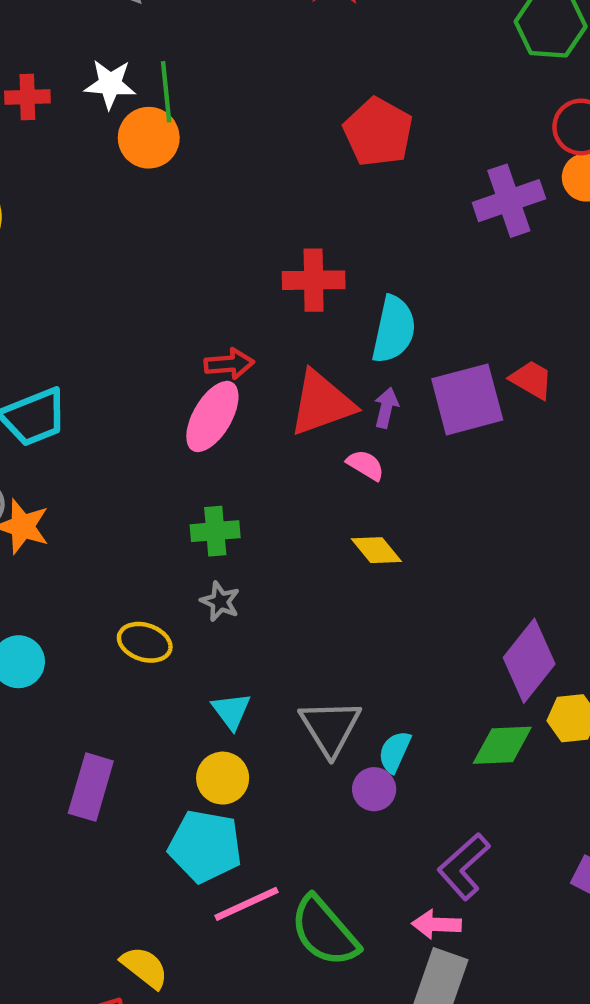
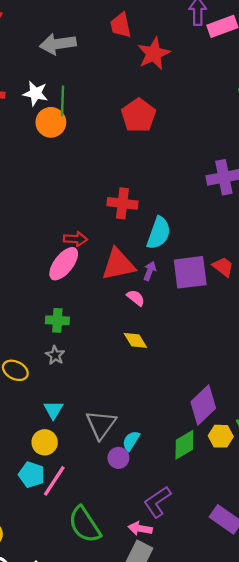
red pentagon: (378, 132) -> (139, 115), moved
green diamond: (502, 745) -> (184, 445), turned -36
cyan pentagon: (205, 846) -> (32, 475), size x0.7
pink line: (246, 904) -> (54, 481), moved, turned -40

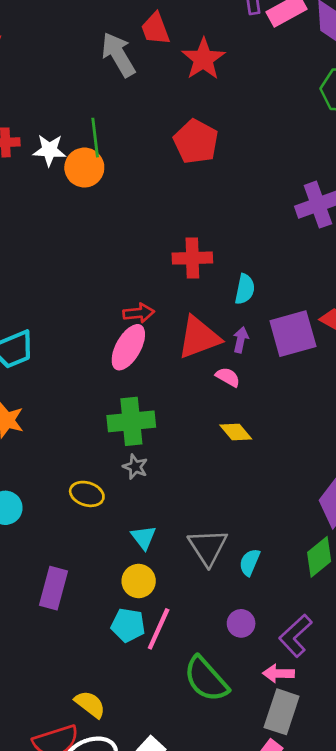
gray arrow: (58, 44) -> (118, 55), moved, turned 76
white star: (35, 93) -> (49, 150), moved
cyan semicircle: (159, 233) -> (245, 289), size x0.7
green cross: (57, 320) -> (131, 421), size x1.5
purple circle: (118, 458) -> (241, 623), moved

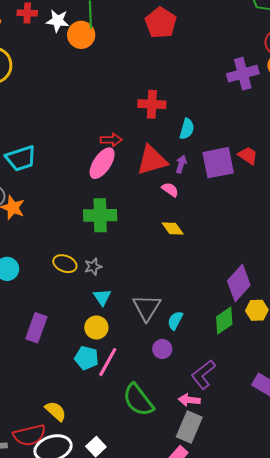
gray star: (135, 467) -> (93, 267), moved, turned 30
purple circle: (241, 623) -> (162, 349), moved

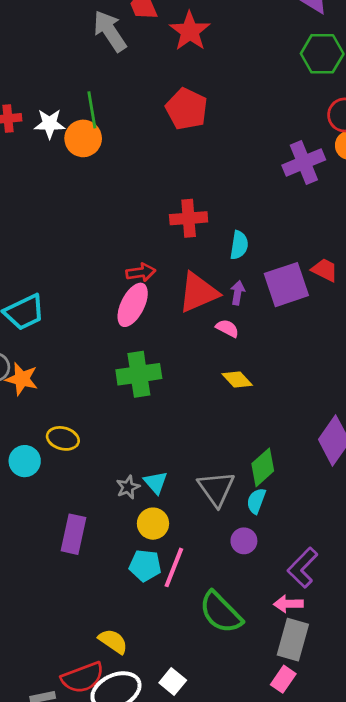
yellow ellipse: (65, 264) -> (63, 438), moved
gray star: (93, 267) -> (128, 487), moved
green diamond: (224, 321) -> (263, 467), moved

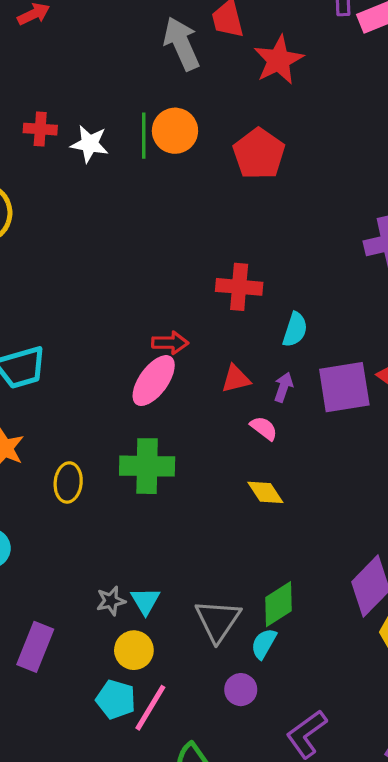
orange circle: (83, 138) -> (175, 131), moved
red triangle: (198, 293) -> (236, 379), size x0.6
yellow ellipse: (63, 438) -> (68, 482), moved, turned 72

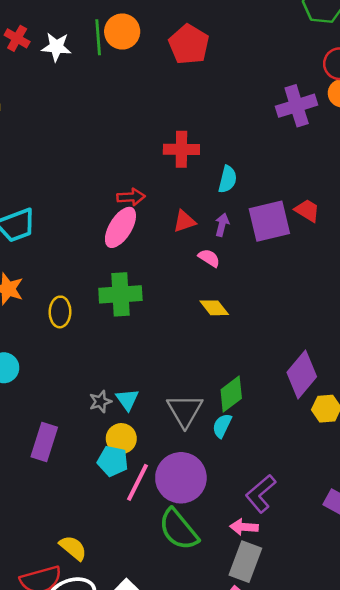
red cross: (40, 129) -> (17, 38), turned 30
purple circle: (241, 690) -> (181, 478), moved, size x2.0
cyan pentagon: (116, 699) -> (113, 461), moved

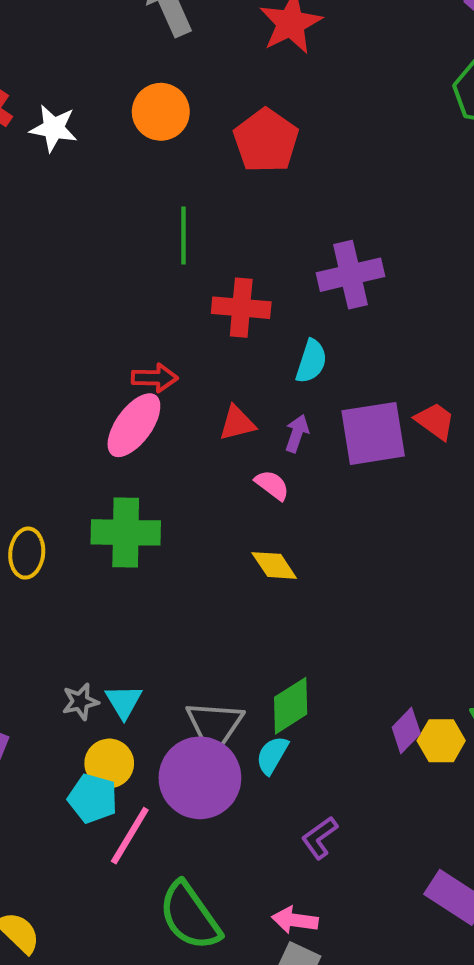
green line: (98, 37) -> (183, 236), moved
purple cross: (297, 106) -> (350, 275), moved
purple diamond: (302, 374) -> (406, 730), moved, size x0.6
purple circle: (181, 478) -> (200, 778), moved
purple L-shape: (261, 494) -> (320, 838), moved, size x0.7

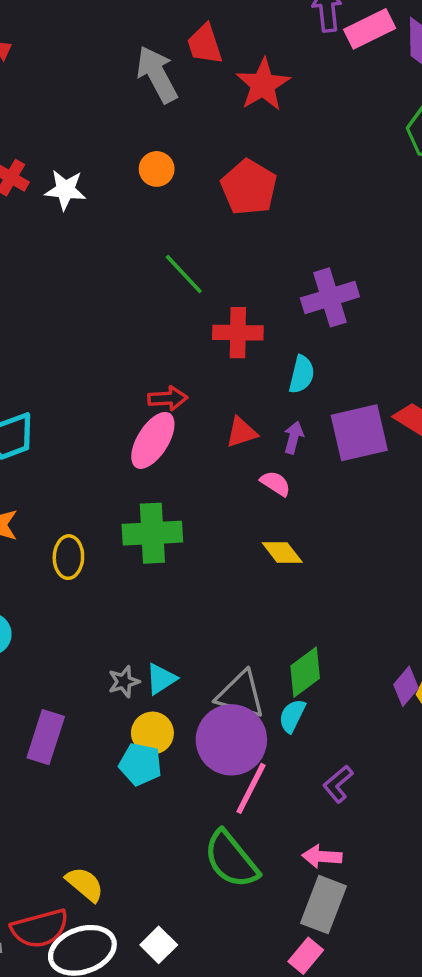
orange circle: (161, 112) -> (157, 169), size x0.7
green line: (183, 236) -> (184, 274), turned -39
cyan triangle: (124, 702) -> (161, 679), turned 32
gray triangle: (214, 726) -> (241, 695), turned -44
pink line: (130, 836) -> (251, 788), moved

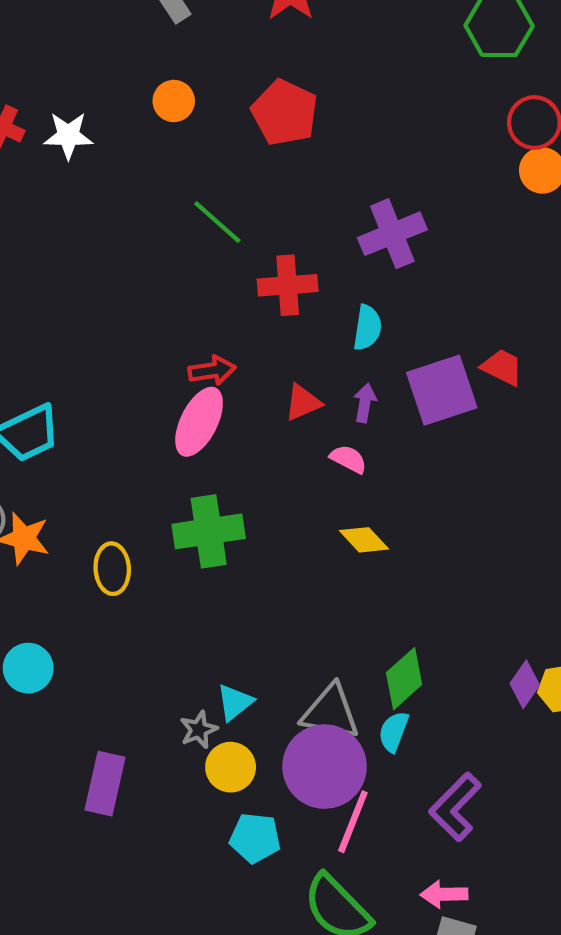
gray star: (124, 682) -> (199, 730), moved
cyan pentagon: (140, 764) -> (255, 838), moved
purple L-shape: (338, 784) -> (455, 807), size x1.5

